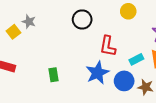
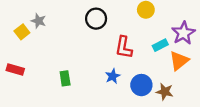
cyan rectangle: (136, 59) -> (160, 45), moved
blue star: (97, 73) -> (113, 76), size x0.6

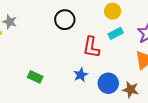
cyan rectangle: (160, 45) -> (116, 33), moved
green rectangle: (65, 78) -> (35, 77), turned -56

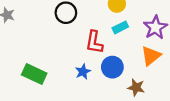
green rectangle: (35, 77) -> (34, 74), size x1.5
blue circle: (108, 83) -> (112, 67), moved

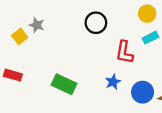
blue circle: (112, 67) -> (143, 92), moved

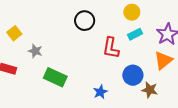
gray star: (37, 25) -> (35, 51), moved
blue star: (113, 82) -> (100, 92), moved
blue circle: (143, 92) -> (133, 75), moved

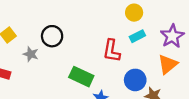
black circle: (85, 21) -> (52, 36), moved
green rectangle: (55, 77) -> (81, 77), moved

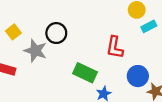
cyan rectangle: (137, 36) -> (149, 26), moved
gray star: (31, 54) -> (35, 51), size x1.5

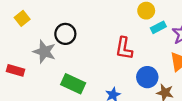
yellow square: (13, 32) -> (22, 18), moved
green rectangle: (85, 73) -> (73, 84), moved

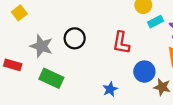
black circle: (65, 34) -> (75, 38), moved
green rectangle: (73, 84) -> (51, 78), moved

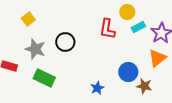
yellow square: (19, 13) -> (28, 19), moved
red L-shape: (121, 43) -> (107, 29), moved

